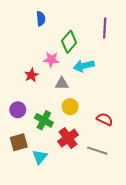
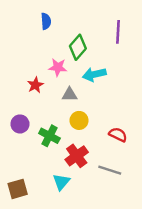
brown square: (19, 142) -> (18, 189), moved
cyan triangle: (40, 157) -> (61, 182), moved

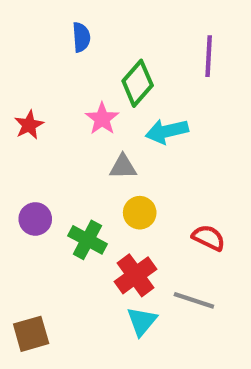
pink star: (58, 67) -> (102, 119), turned 30
red star: (35, 85) -> (29, 125), moved
cyan triangle: (61, 182) -> (142, 321), moved

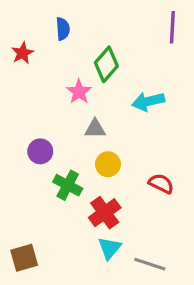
purple line: (209, 56) -> (172, 27), moved
red star: (29, 125) -> (23, 53), moved
cyan arrow: (167, 131) -> (148, 101), moved
purple circle: (35, 219) -> (40, 151), moved
gray line: (194, 300) -> (150, 264), moved

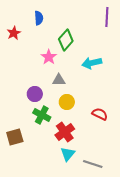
purple circle: (40, 151) -> (35, 94), moved
brown square: (24, 258) -> (15, 137), moved

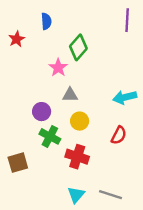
cyan arrow: (92, 63) -> (125, 97), moved
red semicircle: (100, 114) -> (119, 135), turned 91
red cross: (65, 132) -> (77, 157), turned -36
cyan triangle: (68, 154) -> (76, 195), moved

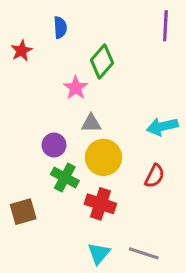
yellow circle: (80, 121) -> (104, 157), size x1.5

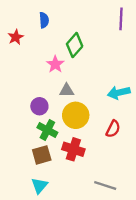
brown square: (23, 212) -> (42, 155), moved
cyan triangle: (99, 253) -> (39, 186), moved

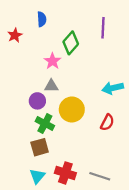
purple line: (121, 19) -> (103, 28), moved
gray triangle: (67, 90) -> (51, 86), moved
red cross: (73, 149) -> (65, 173), moved

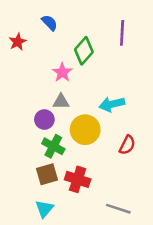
blue semicircle: (42, 19) -> (49, 23), turned -40
cyan arrow: (113, 88) -> (112, 104), moved
red cross: (65, 173) -> (78, 179), moved

